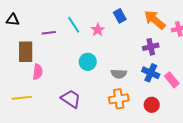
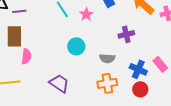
purple line: (49, 33) -> (19, 11), moved
purple cross: (151, 47) -> (126, 34), moved
blue cross: (151, 73) -> (138, 69), moved

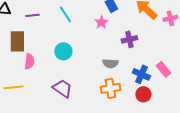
purple line: (19, 11) -> (32, 15), moved
pink star: (86, 14) -> (101, 22), moved
cyan circle: (76, 46) -> (63, 51), moved

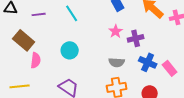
pink star: (101, 22) -> (116, 31), moved
brown rectangle: (17, 41) -> (24, 40), turned -50
blue cross: (141, 74) -> (148, 62), moved

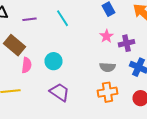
cyan circle: (70, 50) -> (54, 61), moved

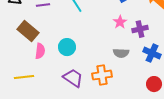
orange cross: (108, 92) -> (102, 75), moved

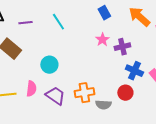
pink semicircle: (40, 51) -> (31, 89), moved
gray semicircle: (121, 53) -> (103, 105), moved
red circle: (154, 84) -> (125, 93), moved

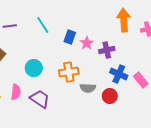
blue rectangle: (104, 13) -> (70, 37), moved, turned 48
orange arrow: (139, 17) -> (124, 20), turned 45
orange cross: (84, 93) -> (69, 72), moved
gray semicircle: (103, 105) -> (88, 88), moved

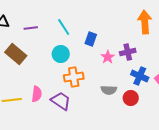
pink star: (87, 43) -> (108, 57), moved
cyan circle: (34, 68) -> (61, 54), moved
orange cross: (69, 72) -> (74, 77), moved

